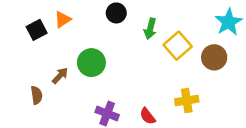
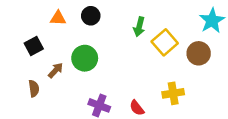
black circle: (116, 13) -> (91, 16), moved
orange triangle: (63, 19) -> (58, 18), turned 35
black square: (37, 30) -> (34, 46), moved

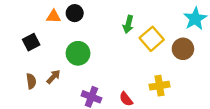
black circle: (91, 16) -> (75, 13), moved
brown arrow: (56, 70) -> (53, 77), moved

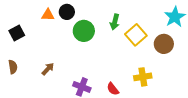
black square: (31, 42) -> (17, 33), moved
green circle: (78, 53) -> (84, 31), moved
brown semicircle: (31, 81) -> (13, 67), moved

